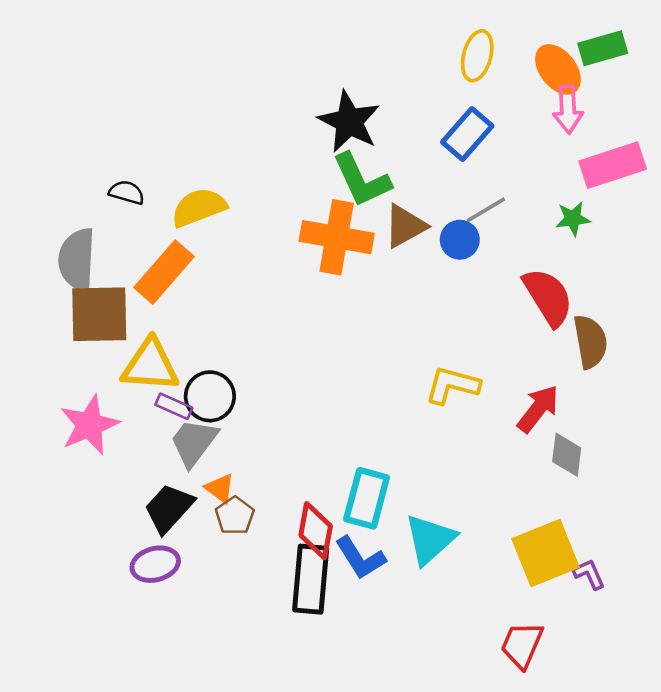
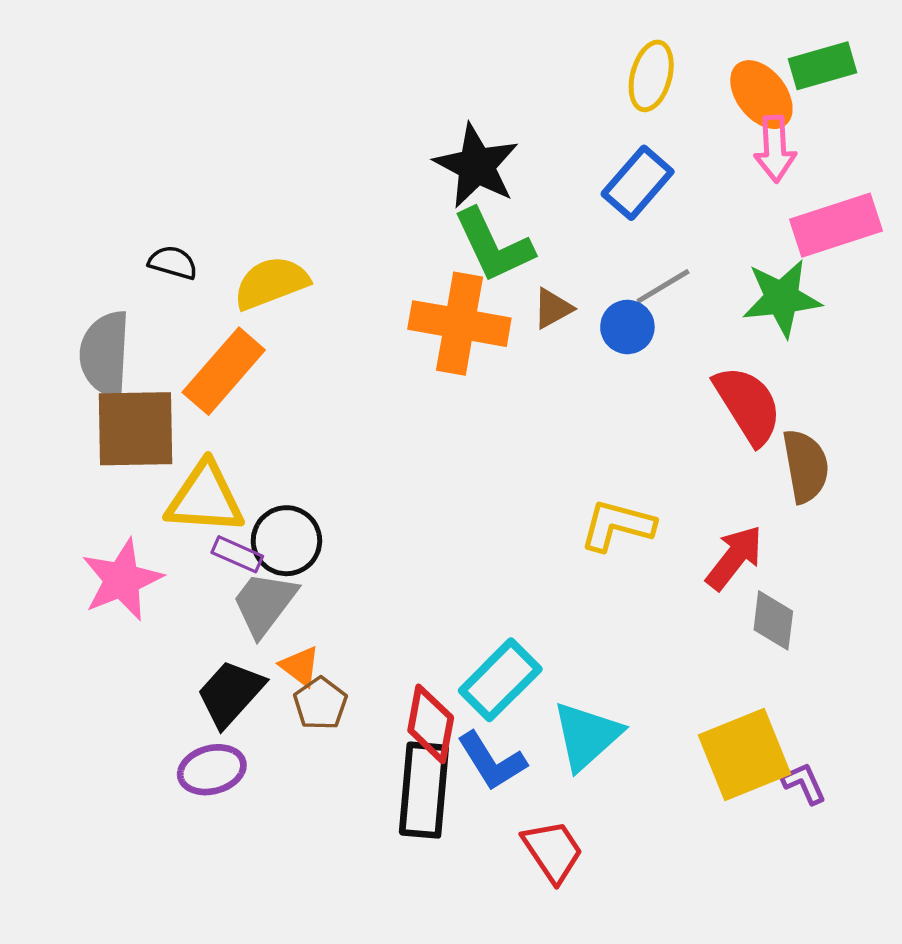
green star: (573, 219) -> (782, 298), size x1.6
brown triangle: (405, 226) -> (553, 308), size x0.7
cyan rectangle: (367, 498) -> (500, 680), turned 30
red trapezoid: (522, 645) -> (553, 851), moved, turned 123

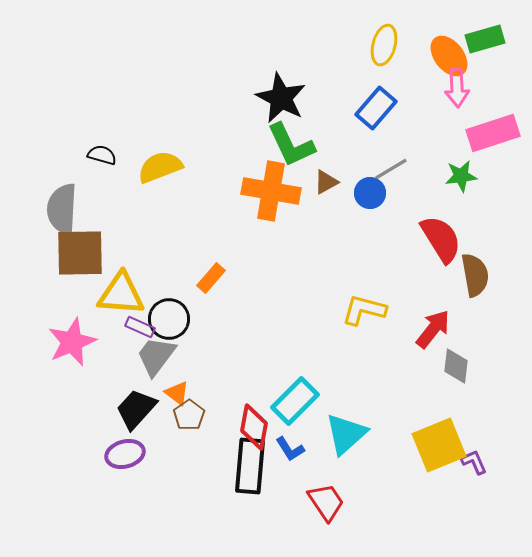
green star: (782, 298) -> (461, 176), size x0.7
orange rectangle: (224, 371) -> (211, 278), moved, size x0.6
blue L-shape: (492, 761) -> (290, 449), size x0.7

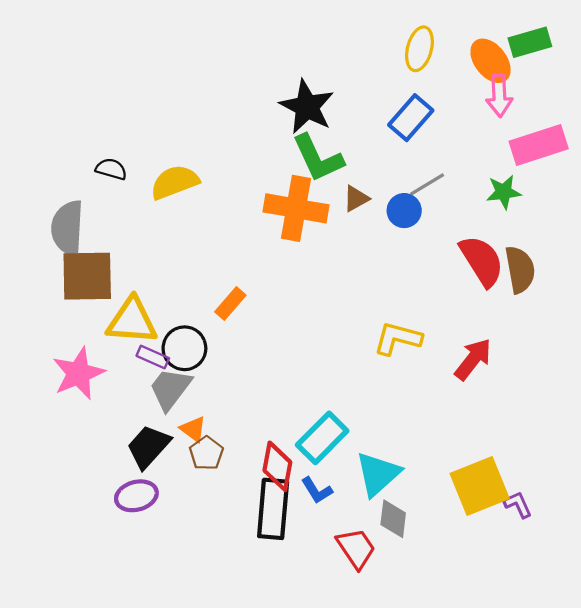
brown semicircle: (475, 275) -> (520, 270), moved
gray diamond: (456, 366) -> (393, 519), moved

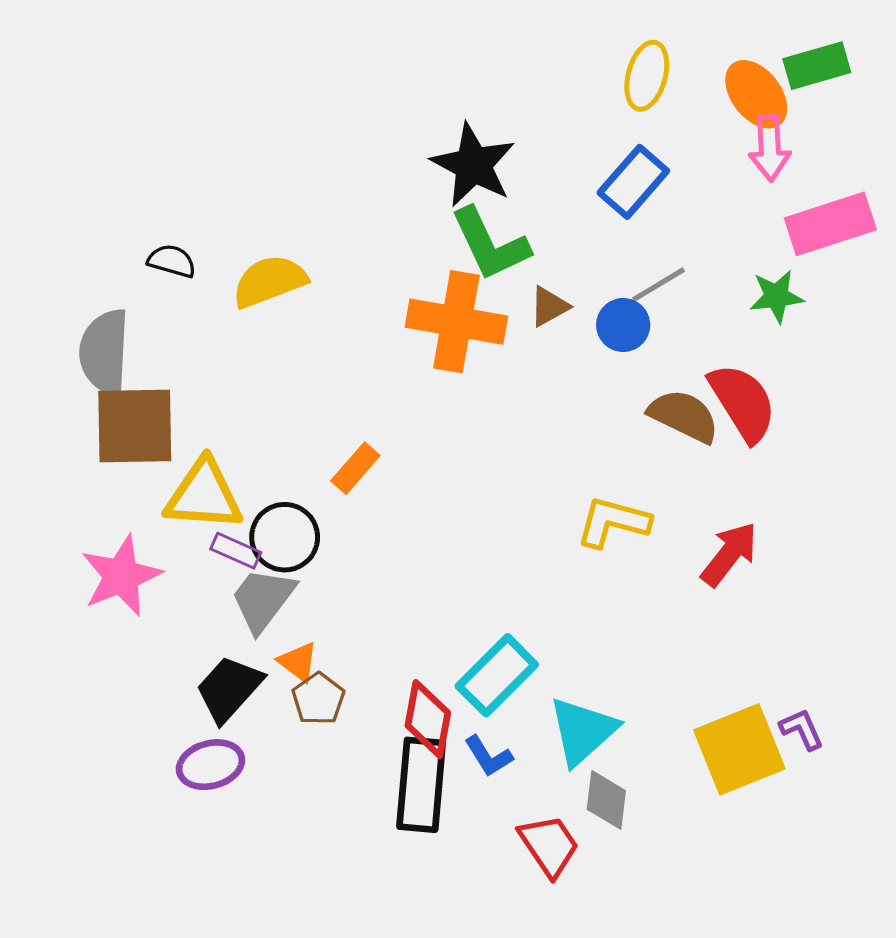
brown semicircle: (520, 270) -> (684, 416), moved, turned -54
purple L-shape: (518, 505) -> (802, 729), moved

